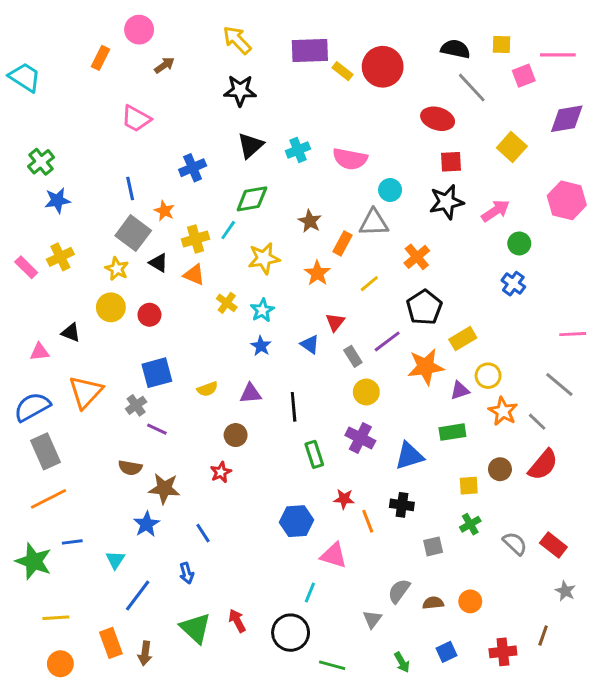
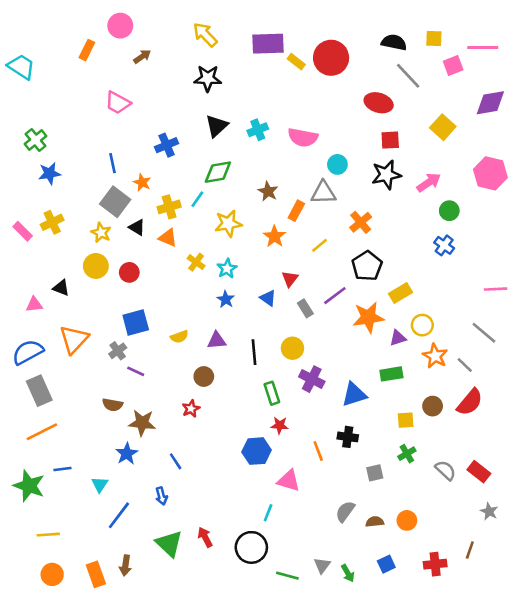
yellow circle: (366, 392) -> (292, 348), moved
red star: (344, 499) -> (280, 425), moved
gray triangle: (372, 619) -> (322, 565), moved
orange rectangle: (111, 643) -> (96, 574), moved

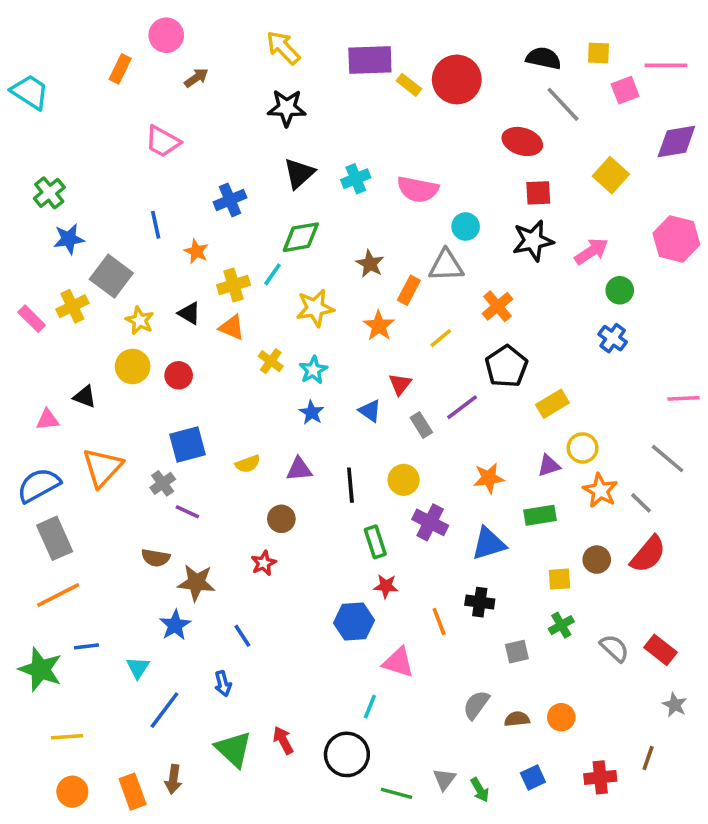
gray square: (115, 202) -> (111, 276), moved
orange star: (368, 317) -> (489, 478), moved, size x0.7

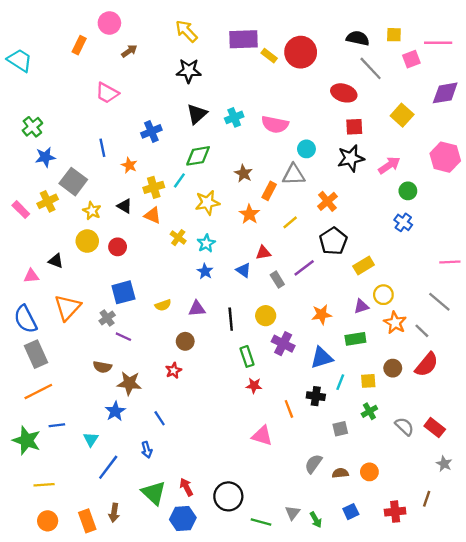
red triangle: (400, 384) -> (263, 253), turned 42
blue semicircle: (39, 485) -> (25, 319), turned -88
blue hexagon: (354, 622) -> (183, 519), moved
cyan line: (370, 707) -> (340, 382), moved

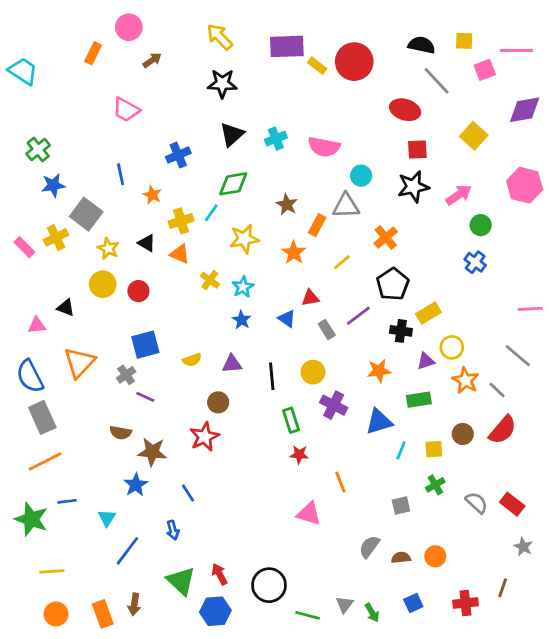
red star: (174, 370) -> (204, 437), size x1.5
black cross: (316, 396) -> (401, 331), moved

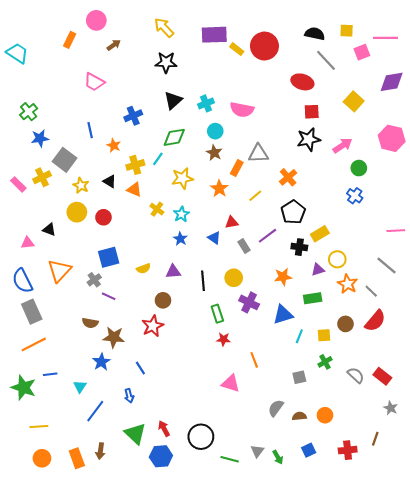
cyan circle: (361, 176) -> (215, 131), moved

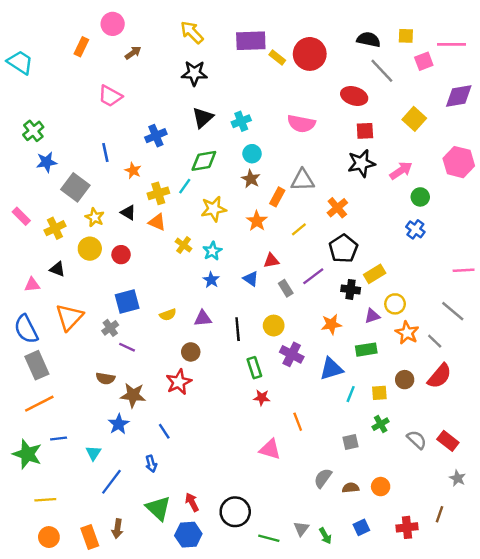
pink semicircle: (242, 110) -> (301, 124), moved
yellow cross: (42, 177) -> (55, 228), moved

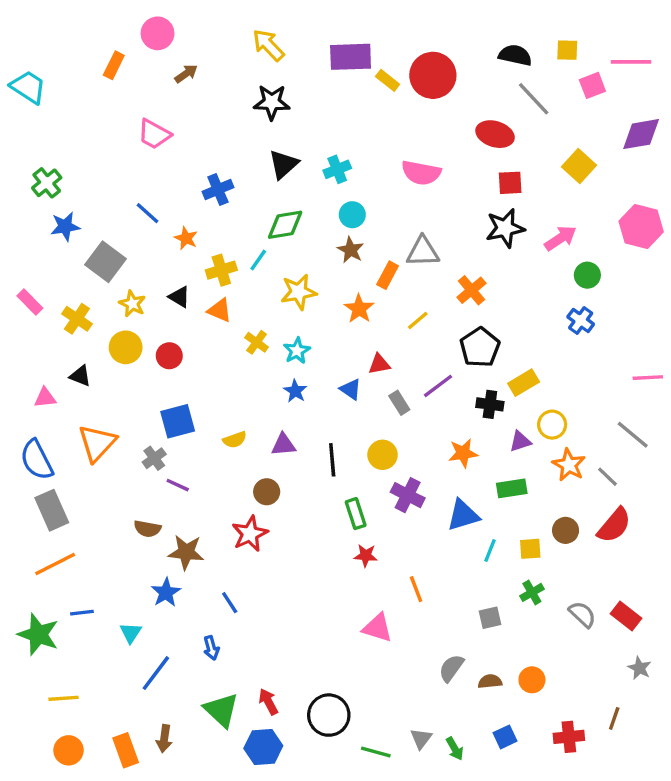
blue line: (105, 152) -> (147, 213), turned -36
yellow cross: (55, 228) -> (77, 319), turned -30

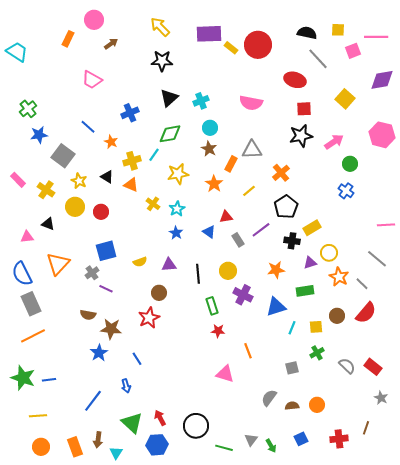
blue line: (82, 613) -> (49, 380), moved
cyan triangle: (131, 633) -> (116, 453), moved

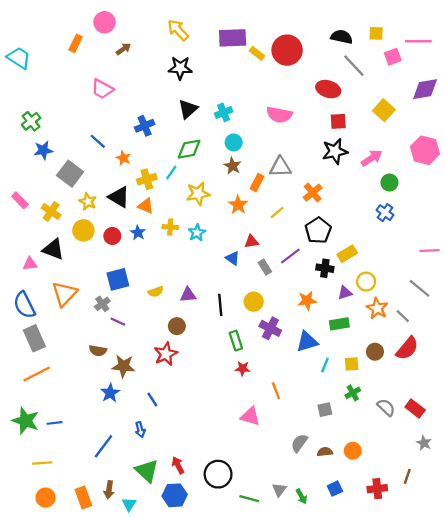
black triangle: (107, 177) -> (119, 197), size x1.5
yellow cross: (153, 204) -> (170, 227), turned -32
black triangle: (48, 224) -> (53, 249), size x1.5
blue star: (176, 233) -> (138, 233), moved

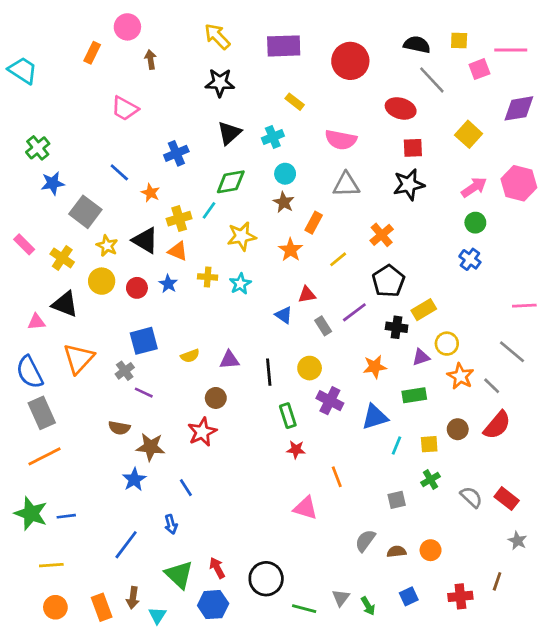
brown arrow: (123, 49) -> (151, 60), turned -64
yellow rectangle: (257, 53) -> (295, 102), moved
pink arrow: (372, 158) -> (474, 187), moved
gray triangle: (280, 167) -> (346, 185), moved

